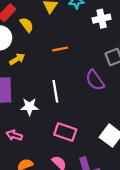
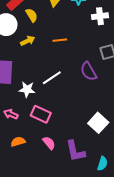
yellow arrow: (17, 59) -> (28, 41), moved
white line: (55, 91) -> (52, 78), turned 60
pink rectangle: (65, 132) -> (41, 114), moved

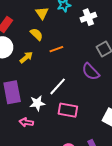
yellow semicircle: (32, 15) -> (37, 34), moved
pink arrow: (11, 114) -> (26, 122), moved
pink rectangle: (41, 114) -> (68, 110), moved

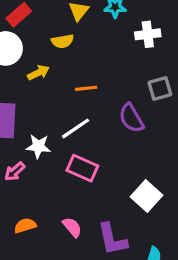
yellow semicircle: (37, 34) -> (63, 41), turned 112
orange line: (56, 49) -> (86, 88), moved
pink arrow: (26, 122) -> (15, 172), turned -64

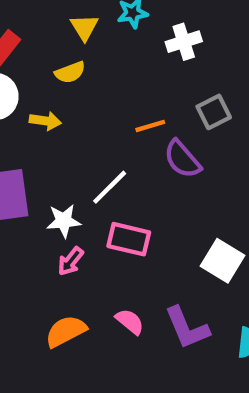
yellow arrow: (38, 73) -> (45, 121), turned 45
orange line: (86, 88) -> (150, 126), moved
pink arrow: (15, 172) -> (71, 261), moved
orange semicircle: (25, 226) -> (66, 331), size x1.4

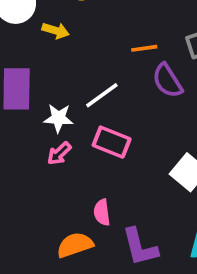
pink semicircle: (130, 322) -> (102, 212), turned -145
purple L-shape: (187, 328) -> (140, 247), moved
orange semicircle: (66, 331) -> (75, 245), moved

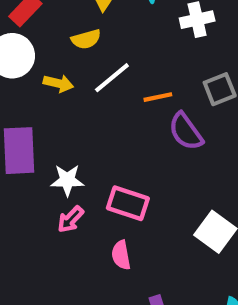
white line: (102, 95) -> (112, 78), moved
pink semicircle: (102, 212) -> (121, 255), moved

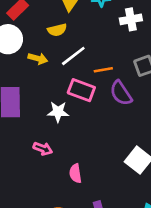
white star: (67, 180) -> (58, 112), moved
pink rectangle: (128, 203) -> (81, 90), moved
pink arrow: (70, 219) -> (43, 149), turned -114

